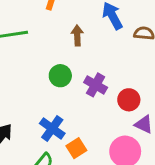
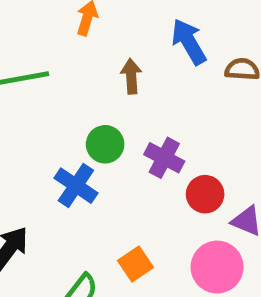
red circle: (129, 100) -> (205, 194), moved
blue cross: (52, 128) -> (76, 186), moved

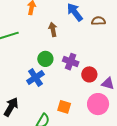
blue cross: (76, 186) -> (35, 77), turned 30
orange square: (136, 264) -> (64, 107), turned -32

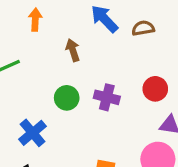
red circle: (89, 74) -> (155, 89), moved
blue cross: (35, 77) -> (33, 133), moved

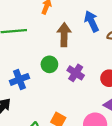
brown arrow: (73, 50) -> (64, 35), size x1.5

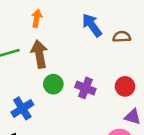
brown arrow: (64, 35) -> (39, 54), moved

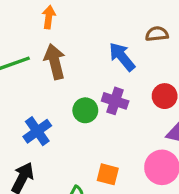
blue arrow: (92, 25) -> (122, 57), moved
green circle: (53, 84) -> (85, 110), moved

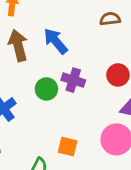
blue arrow: (122, 57) -> (56, 41), moved

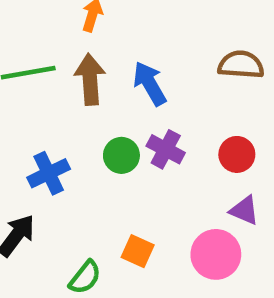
brown semicircle: (110, 19) -> (241, 65), size x1.4

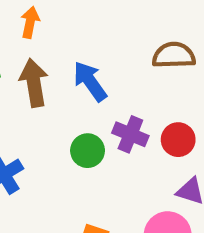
purple cross: (166, 149) -> (130, 134), moved
green circle: (121, 155) -> (88, 151), moved

